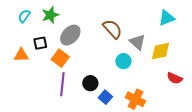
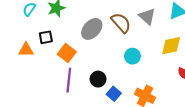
gray ellipse: (70, 35) -> (92, 29), moved
gray triangle: (137, 42) -> (147, 16), moved

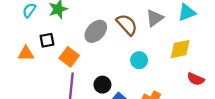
gray triangle: (147, 16) -> (155, 18), turned 42

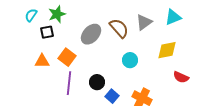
black square: (47, 40) -> (47, 32), moved
orange triangle: (26, 54) -> (42, 61), moved

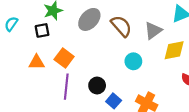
cyan semicircle: (31, 15) -> (11, 24), moved
gray triangle: (144, 22) -> (153, 30), moved
gray ellipse: (91, 34) -> (89, 19), moved

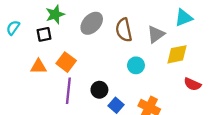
brown semicircle: (121, 26) -> (124, 30), turned -150

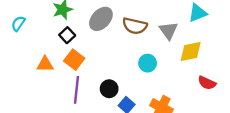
brown semicircle: (124, 30) -> (135, 26), turned -65
black square: (44, 34) -> (67, 35), moved, turned -32
gray triangle: (156, 34) -> (169, 31), turned -30

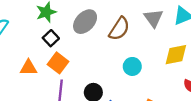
brown semicircle: (135, 26) -> (119, 29), turned -70
gray triangle: (169, 31) -> (153, 18), moved

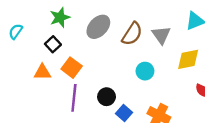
gray triangle: (153, 18) -> (161, 35), moved
black square: (51, 38) -> (53, 44), moved

